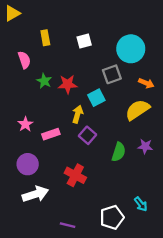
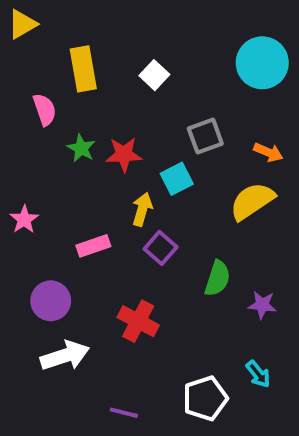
yellow rectangle: (45, 38) -> (83, 69), size x1.5
white square: (84, 41) -> (154, 75), turned -32
cyan circle: (131, 49) -> (262, 63), moved
pink star: (25, 124) -> (24, 219), moved
purple star: (145, 146) -> (262, 305), moved

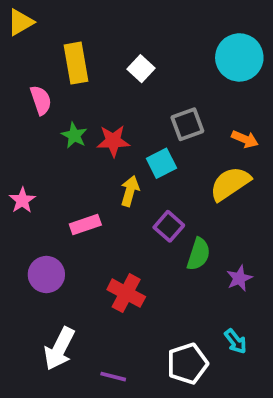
purple square: (161, 248) -> (169, 226), moved
purple star: (262, 305) -> (239, 278), turned -30
white arrow: (65, 356) -> (59, 349), moved, turned 135

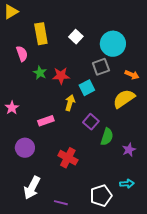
cyan circle: (239, 57) -> (113, 44), moved
cyan arrow: (236, 341) -> (127, 184), turned -56

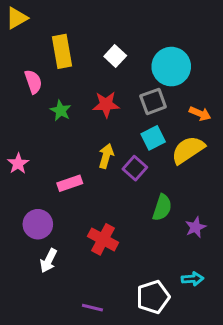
red star: (61, 76) -> (106, 104), moved
cyan square: (87, 88) -> (153, 138), moved
purple square: (91, 122) -> (135, 168), moved
white arrow: (32, 188) -> (48, 261), moved, size x0.7

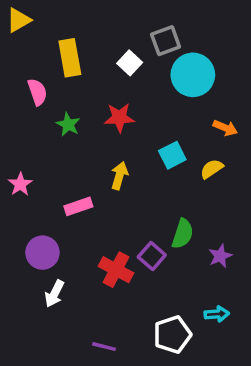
gray square: (153, 101) -> (166, 41), moved
yellow semicircle: (188, 150) -> (212, 169), size x0.6
purple square: (135, 168) -> (152, 256), moved

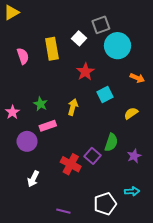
yellow rectangle: (70, 58) -> (52, 49), moved
red star: (119, 118) -> (85, 72), moved, turned -30
green star: (68, 124) -> (41, 104), moved
yellow semicircle: (212, 169) -> (131, 113), moved
purple circle: (42, 253) -> (27, 141), moved

